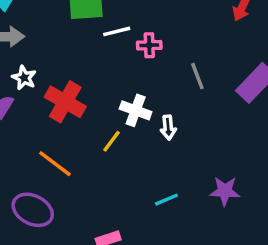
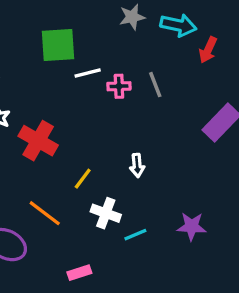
gray line: (197, 76) -> (155, 85), moved
white cross: (136, 110) -> (106, 213), moved
orange line: (55, 164) -> (45, 213), moved

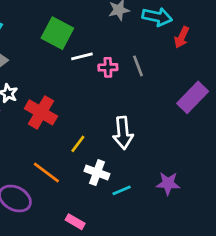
green square: (58, 45) -> (57, 33), turned 32
white arrow: (137, 165) -> (123, 133), size x1.6
pink rectangle: (79, 273) -> (75, 222), turned 48

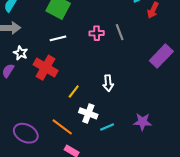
white line: (82, 56) -> (58, 38), moved
white arrow: (123, 133) -> (108, 83), size x0.7
orange line: (46, 173) -> (62, 127), moved

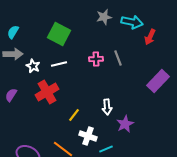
white star: (21, 53) -> (33, 66), moved
red cross: (46, 68) -> (47, 92), turned 30
purple star: (143, 122) -> (125, 124), moved, turned -30

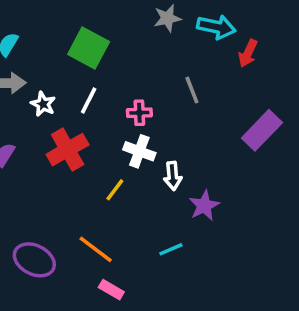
pink cross: (96, 59) -> (139, 113), moved
white line: (59, 64) -> (89, 101), turned -49
white cross: (88, 136) -> (139, 151), moved

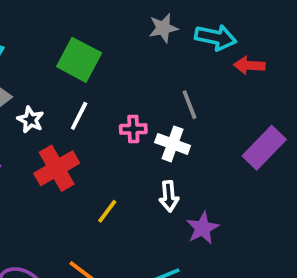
red arrow: (248, 53) -> (249, 65), turned 68
white cross: (139, 151) -> (173, 144), moved

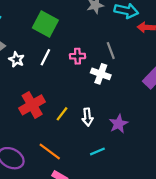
pink cross: (133, 129) -> (78, 56), moved
red cross: (57, 168) -> (32, 105), moved
white arrow: (169, 196) -> (87, 117), moved

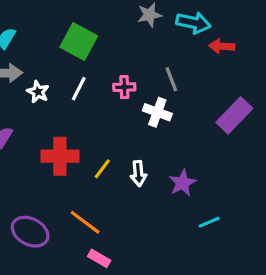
red cross: (32, 105) -> (60, 156), turned 30
cyan line: (97, 151) -> (209, 222), moved

